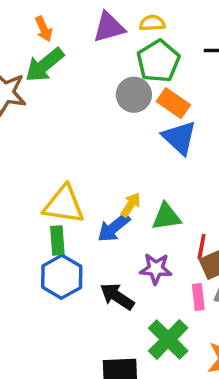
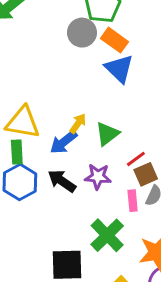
green triangle: (166, 217) -> (107, 134), turned -30
red line: (202, 247) -> (136, 159), turned 42
black arrow: (117, 296) -> (62, 181), moved

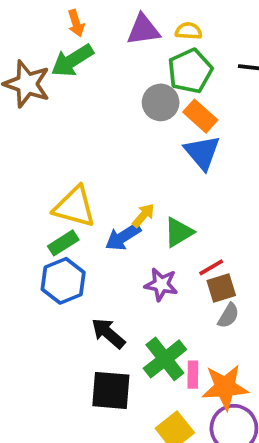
green rectangle: (17, 152) -> (63, 243), turned 55
black arrow: (62, 181) -> (108, 333), moved
pink rectangle: (133, 201) -> (193, 375), moved

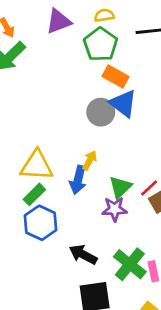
yellow semicircle: (189, 31) -> (104, 15), moved
gray circle: (161, 102) -> (101, 112), moved
green triangle: (179, 232) -> (120, 187), moved
blue arrow: (123, 237) -> (78, 180), turned -32

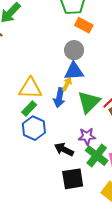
blue triangle: (123, 103) -> (74, 71), moved, turned -40
green triangle: (120, 187) -> (89, 102), size x1.4
purple star: (115, 209) -> (87, 136), moved

